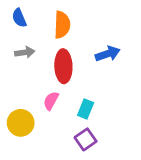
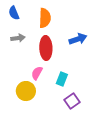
yellow circle: (21, 123) -> (26, 91), moved
purple square: (86, 139) -> (72, 101), moved

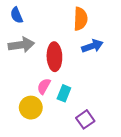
orange semicircle: (45, 18) -> (80, 19), moved
gray arrow: (18, 38) -> (21, 45), size x1.5
cyan rectangle: (62, 79) -> (64, 93), moved

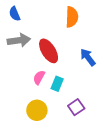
blue arrow: (92, 46) -> (88, 57), moved, turned -108
red ellipse: (54, 57) -> (49, 51), turned -30
yellow circle: (31, 108) -> (37, 110), moved

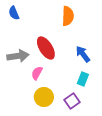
gray arrow: (19, 40) -> (18, 56), moved
cyan rectangle: (57, 84) -> (83, 79), moved
yellow circle: (37, 110) -> (44, 97), moved

